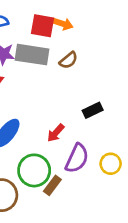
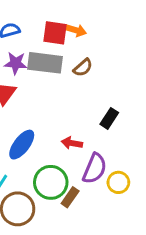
black rectangle: (93, 110) -> (109, 118), turned -30
red arrow: (56, 133) -> (72, 143), turned 60
yellow circle: (111, 164) -> (118, 182), moved

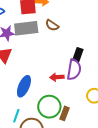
brown semicircle: (83, 68) -> (52, 25), turned 88
purple semicircle: (95, 169) -> (74, 69), moved

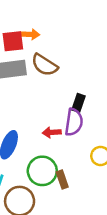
brown semicircle: (52, 25) -> (45, 65), size x1.5
brown rectangle: (65, 113) -> (62, 179), turned -40

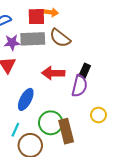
red arrow: (52, 132) -> (53, 73), moved, size x1.5
brown rectangle: (62, 179) -> (66, 131), size x1.6

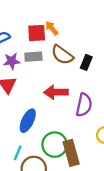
orange arrow: (51, 12) -> (52, 28), turned -136
gray rectangle: (33, 39) -> (33, 57), size x0.7
black rectangle: (85, 71) -> (86, 62), moved

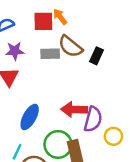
gray rectangle: (33, 57) -> (50, 54), moved
red arrow: (56, 92) -> (74, 109), moved
purple semicircle: (84, 105) -> (93, 119), moved

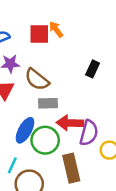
brown semicircle: (70, 46) -> (37, 79), moved
gray rectangle: (50, 54) -> (48, 103), moved
green circle: (58, 144) -> (45, 140), moved

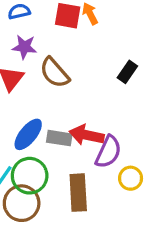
gray rectangle: (48, 103) -> (59, 138), moved
green circle: (45, 140) -> (30, 176), moved

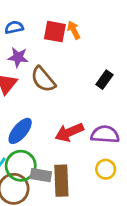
red arrow: (87, 135) -> (69, 132), turned -36
gray rectangle: (59, 138) -> (41, 175), moved
purple semicircle: (108, 152) -> (105, 134), moved, turned -112

